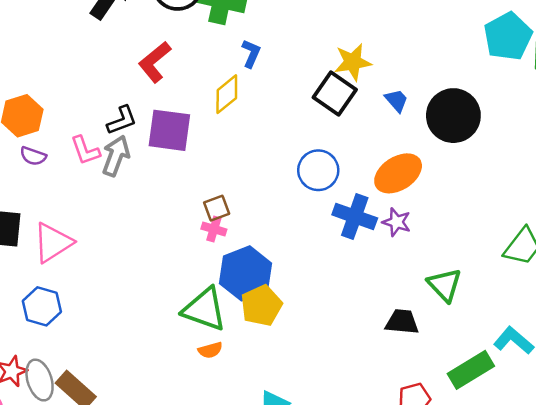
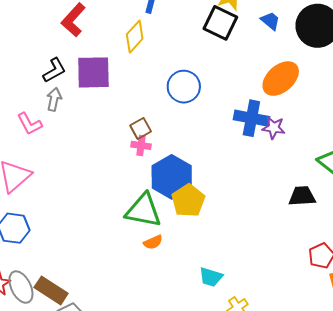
pink L-shape: (85, 150) -> (30, 124), moved
gray arrow: (116, 156) -> (54, 99), size x0.7
blue circle: (318, 170) -> (184, 87), moved
purple star: (397, 222) -> (274, 128), moved

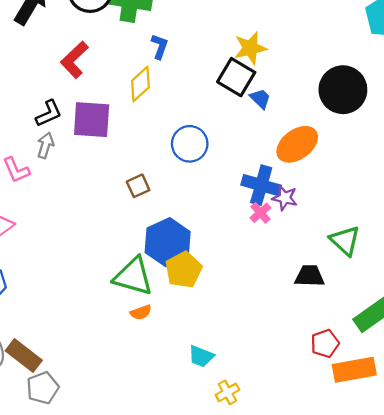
blue trapezoid: (270, 21) -> (260, 99), moved
pink cross: (141, 145) -> (260, 213), moved, turned 36

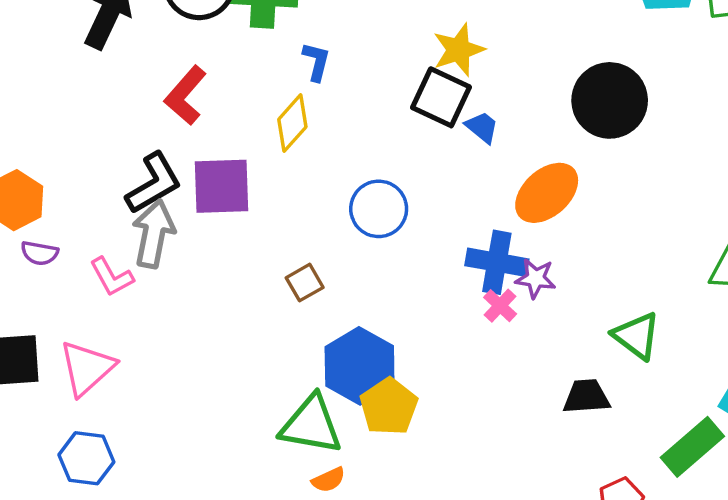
black L-shape: (49, 113) -> (154, 183), size x1.4
gray arrow: (45, 145) -> (154, 234), size x1.6

